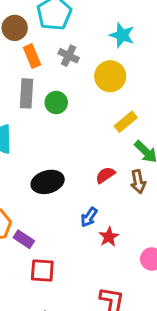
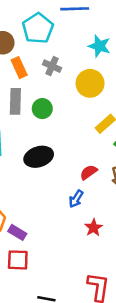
black ellipse: (48, 182) -> (39, 157), moved
blue arrow: (89, 217) -> (76, 199), moved
red square: (42, 270) -> (18, 260), moved

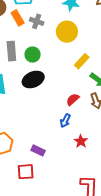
orange rectangle: (19, 68) -> (18, 18), moved
black ellipse: (39, 157) -> (33, 79), moved
purple rectangle: (17, 232) -> (38, 150), moved

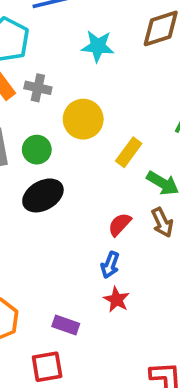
yellow circle: (67, 32) -> (83, 119), moved
red star: (81, 141) -> (117, 300), moved

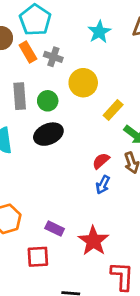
cyan star: (98, 46) -> (99, 32), turned 30
blue arrow: (110, 265) -> (103, 185), moved
red star: (117, 300) -> (93, 241), moved, size x1.6

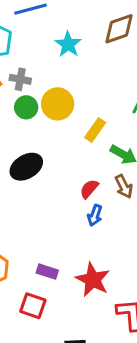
green circle: (48, 101) -> (26, 107), moved
red square: (38, 257) -> (33, 306), turned 30

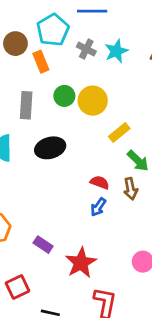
gray cross: (20, 79) -> (86, 49), moved
red semicircle: (89, 189) -> (100, 182), turned 54
red square: (33, 306) -> (18, 287), moved, turned 30

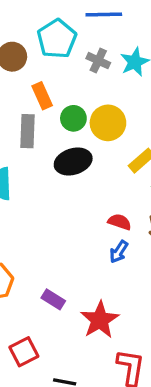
orange rectangle: (41, 62) -> (42, 96), moved
black ellipse: (50, 148) -> (73, 161), moved

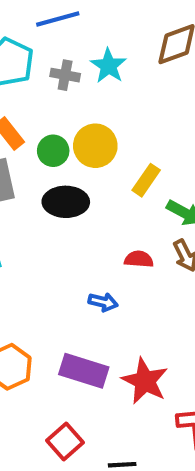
black ellipse: (73, 161) -> (66, 202), turned 32
blue arrow: (119, 252) -> (103, 302), moved, turned -95
purple rectangle: (53, 299) -> (84, 371), size x1.6

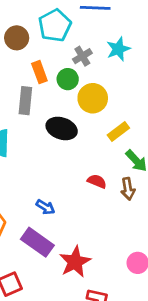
gray cross: (65, 75) -> (82, 56), moved, turned 30
green circle: (53, 151) -> (68, 79), moved
blue arrow: (103, 302) -> (46, 207), moved

